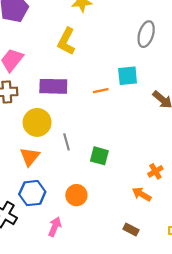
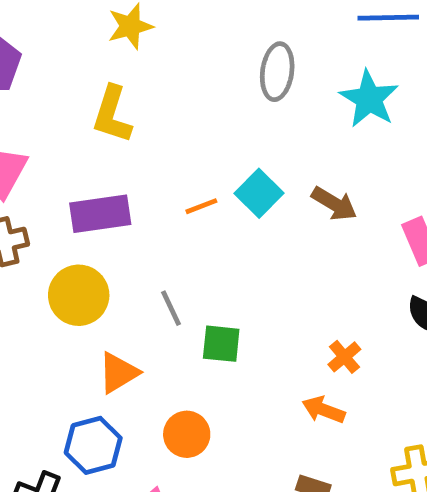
cyan square: (128, 76) -> (259, 193), moved, turned -30
gray line: (67, 142) -> (171, 308), moved
orange triangle: (30, 157) -> (118, 373), moved, turned 30

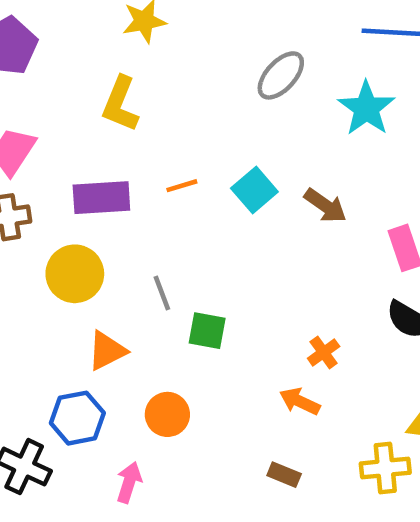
gray ellipse: (277, 72) -> (281, 75), turned 30
orange line: (201, 206) -> (182, 186), moved

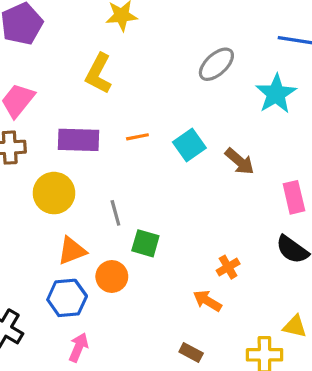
orange circle: (167, 414) -> (112, 276), moved
blue hexagon: (77, 418) -> (67, 298), moved

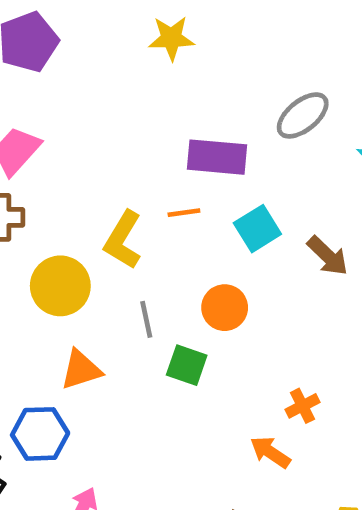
yellow L-shape: (99, 74) -> (123, 240), moved
purple rectangle: (79, 140) -> (217, 157), moved
orange circle: (112, 276) -> (225, 308), moved
blue hexagon: (67, 298) -> (40, 434), moved

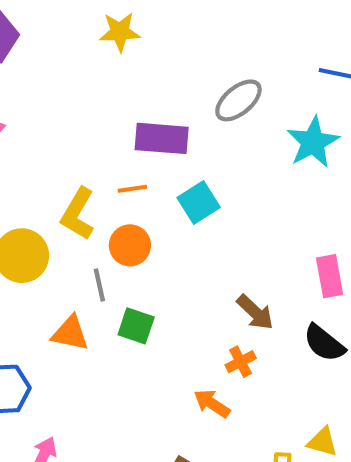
brown arrow: (328, 256) -> (255, 312), moved
orange circle: (225, 308) -> (130, 245), moved
orange triangle: (81, 370) -> (70, 333), moved, turned 30

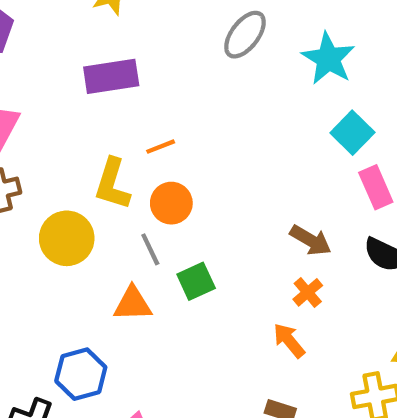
purple rectangle: (162, 138) -> (111, 76), moved
cyan square: (199, 202) -> (352, 133), moved
green square: (136, 326) -> (196, 281), turned -30
orange arrow: (212, 404) -> (289, 340), turned 30

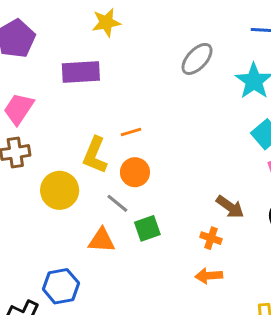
purple rectangle: (111, 76) -> (81, 72), moved
gray line: (150, 249) -> (117, 203), turned -30
orange cross: (308, 292) -> (211, 238), moved, turned -36
orange arrow: (289, 340) -> (209, 276), turned -60

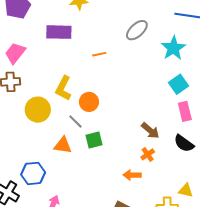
orange line: (131, 132) -> (99, 54), moved
orange cross: (211, 238) -> (148, 154), moved, turned 32

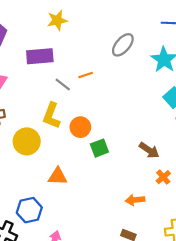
gray line: (75, 122) -> (63, 84), moved
green square: (94, 140) -> (99, 148), moved
orange cross: (148, 154) -> (163, 177), moved

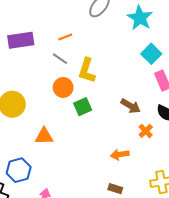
purple rectangle: (40, 56) -> (21, 40), moved
gray line: (63, 84) -> (60, 59), moved
yellow L-shape: (51, 116) -> (87, 70), moved

